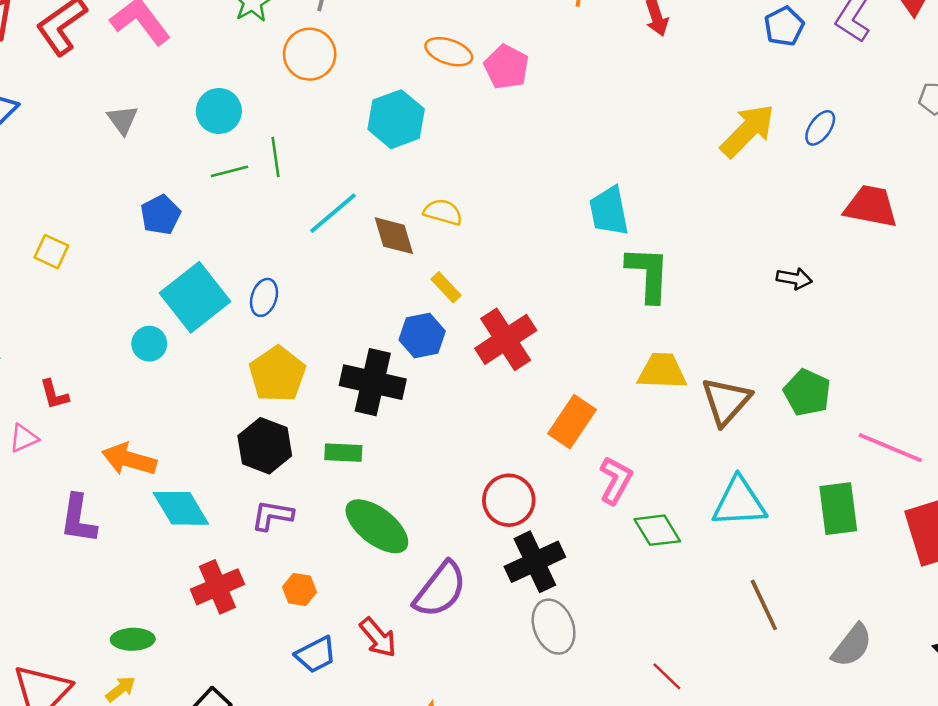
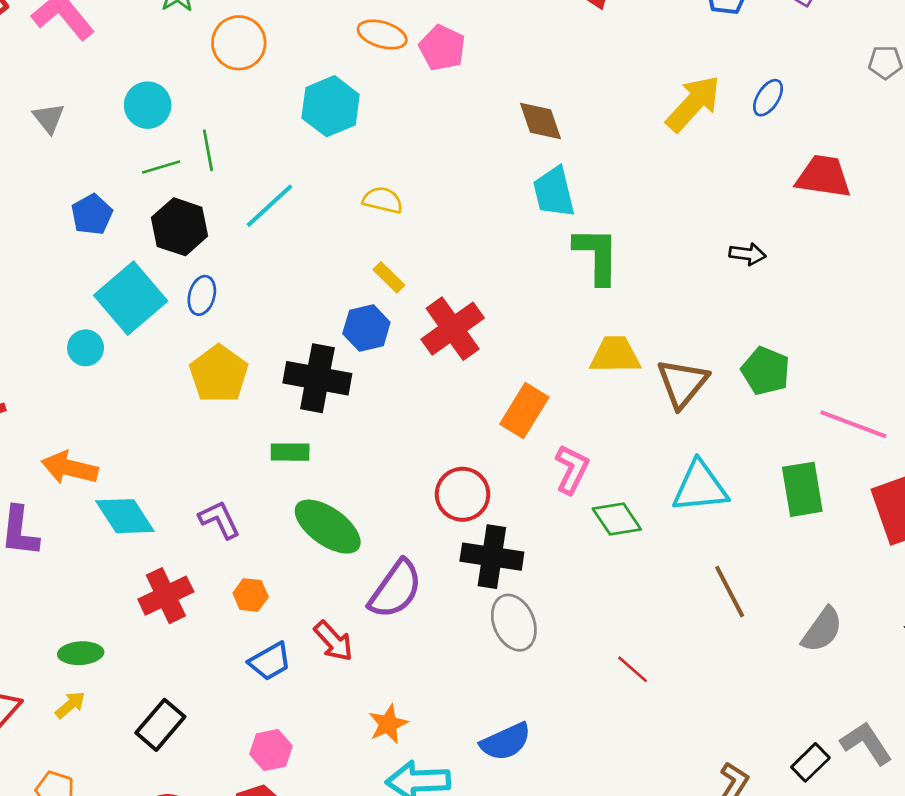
brown diamond: (394, 236) -> (541, 121), moved
black hexagon: (265, 446) -> (180, 227), moved
purple L-shape: (272, 515) -> (219, 520), turned 57
black cross: (535, 562) -> (492, 557), turned 36

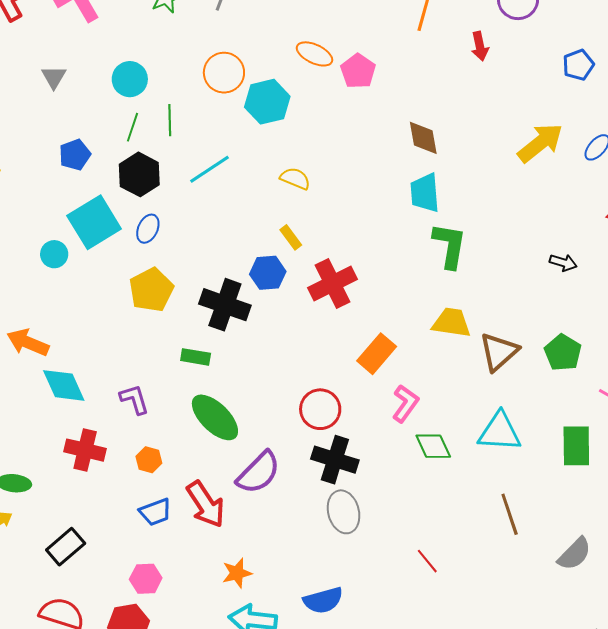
orange circle: (239, 43) -> (224, 73), moved
green line: (161, 167) -> (133, 127), turned -64
red cross: (166, 596) -> (85, 450), turned 30
red arrow: (333, 641) -> (206, 504), size x1.4

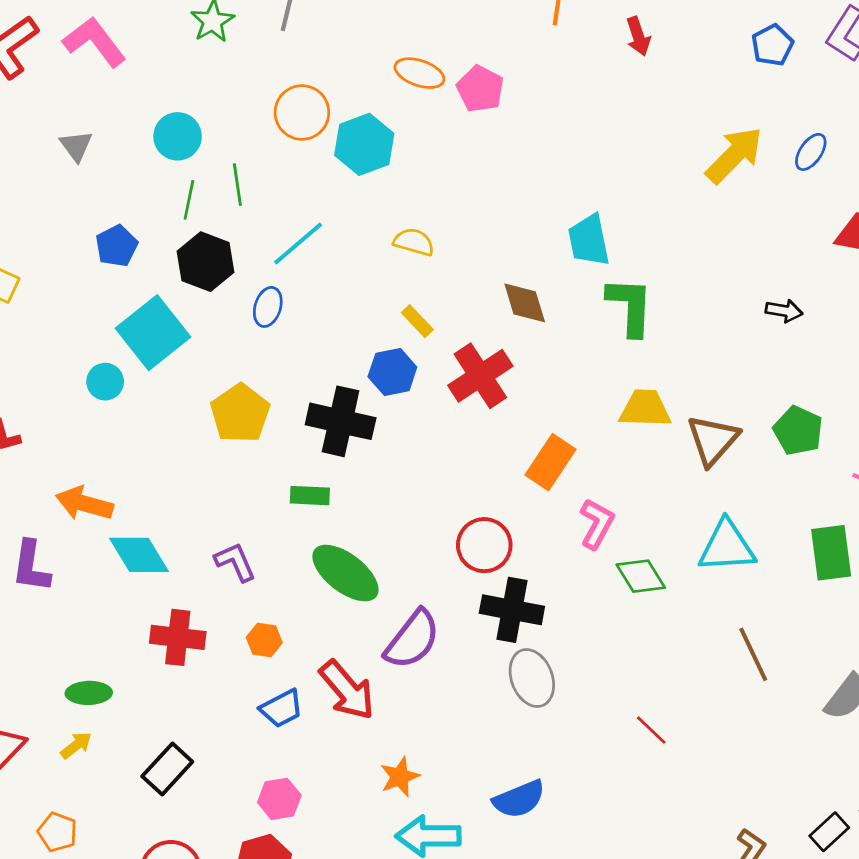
brown diamond: (423, 138) -> (525, 303), moved
blue ellipse: (148, 229) -> (268, 307), moved

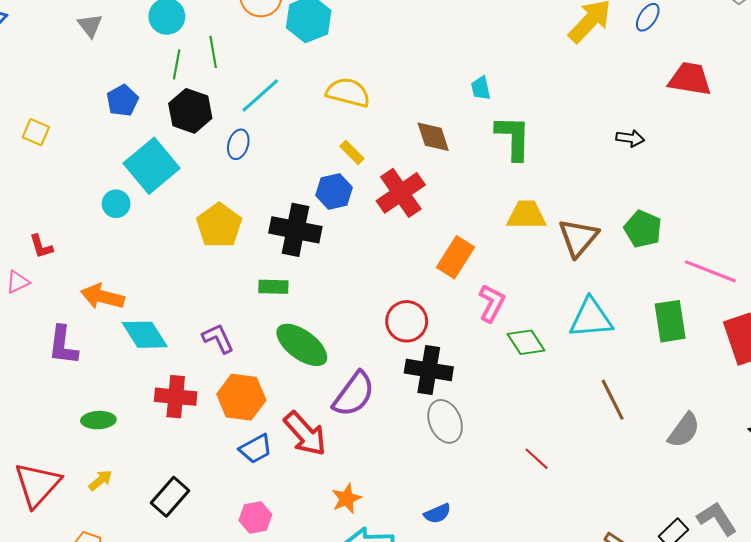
cyan trapezoid: (589, 240) -> (481, 88), size x0.6
yellow semicircle: (414, 242) -> (348, 92), size x1.4
orange hexagon: (264, 640) -> (241, 397), size x1.8
green ellipse: (89, 693) -> (98, 420), moved
blue semicircle: (519, 799) -> (437, 514), size x0.7

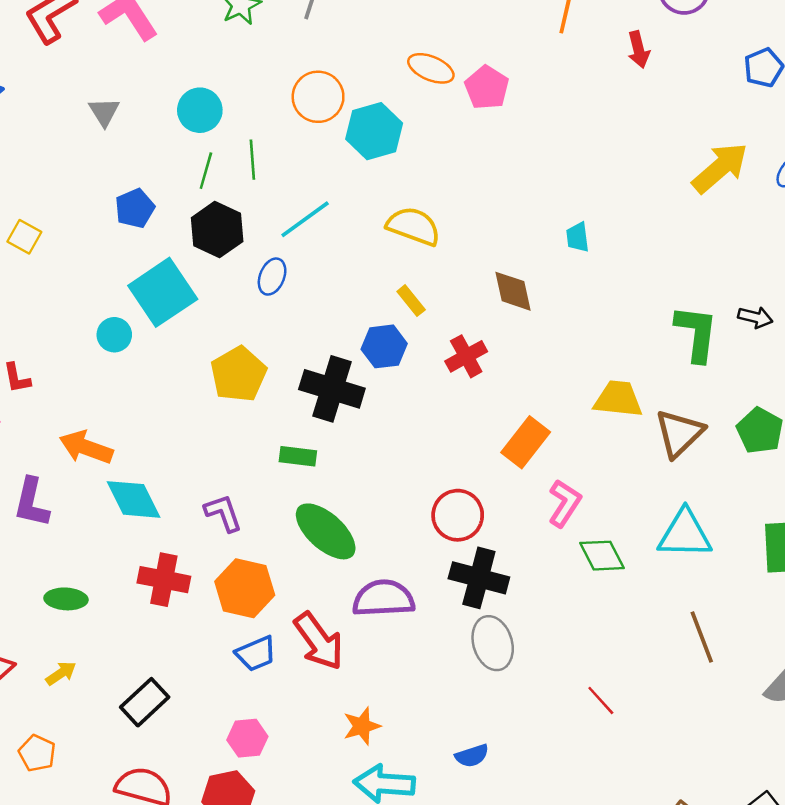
green L-shape: (513, 138) -> (696, 333), moved
red cross: (401, 193) -> (466, 356), size x0.7
purple semicircle: (354, 394) -> (384, 598), turned -135

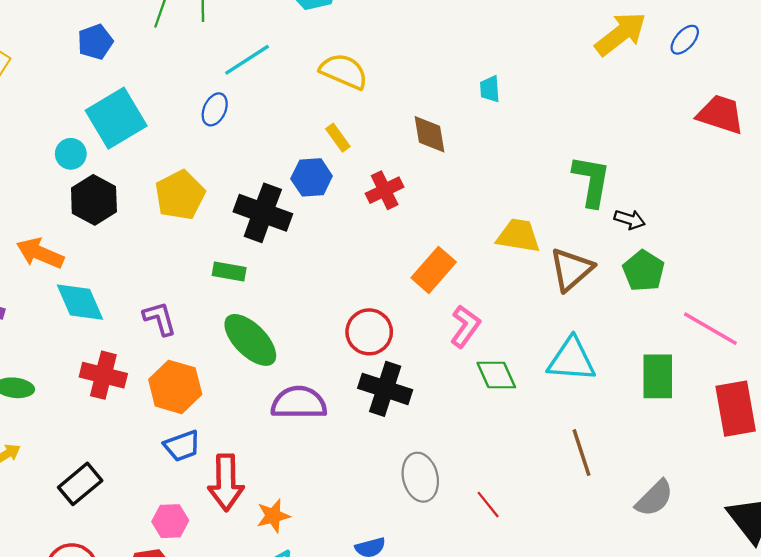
black hexagon: (217, 230) -> (94, 200), moved
black arrow: (755, 317) -> (630, 219), moved
red arrow: (319, 641) -> (226, 482), moved, turned 32
gray ellipse: (493, 643) -> (420, 477), moved

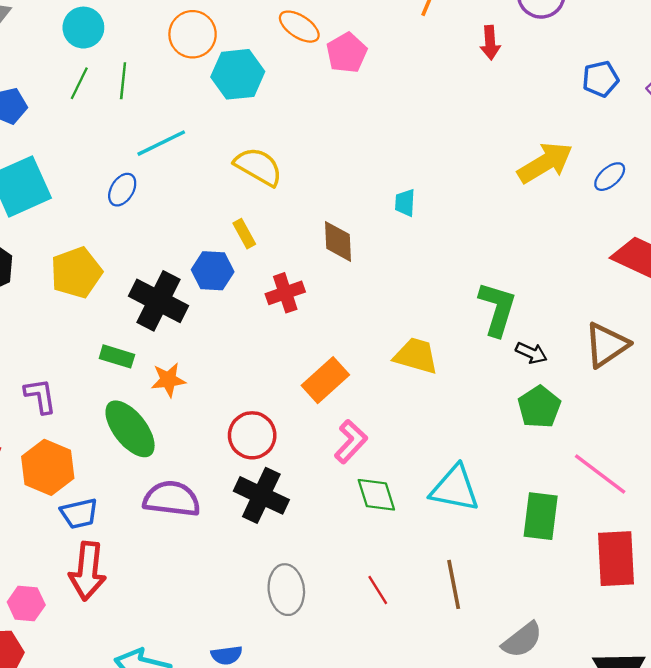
brown triangle: (571, 269) -> (606, 345), moved
blue trapezoid: (182, 446) -> (79, 513), moved
red line: (488, 505) -> (378, 590), moved
orange star: (273, 516) -> (168, 380), moved

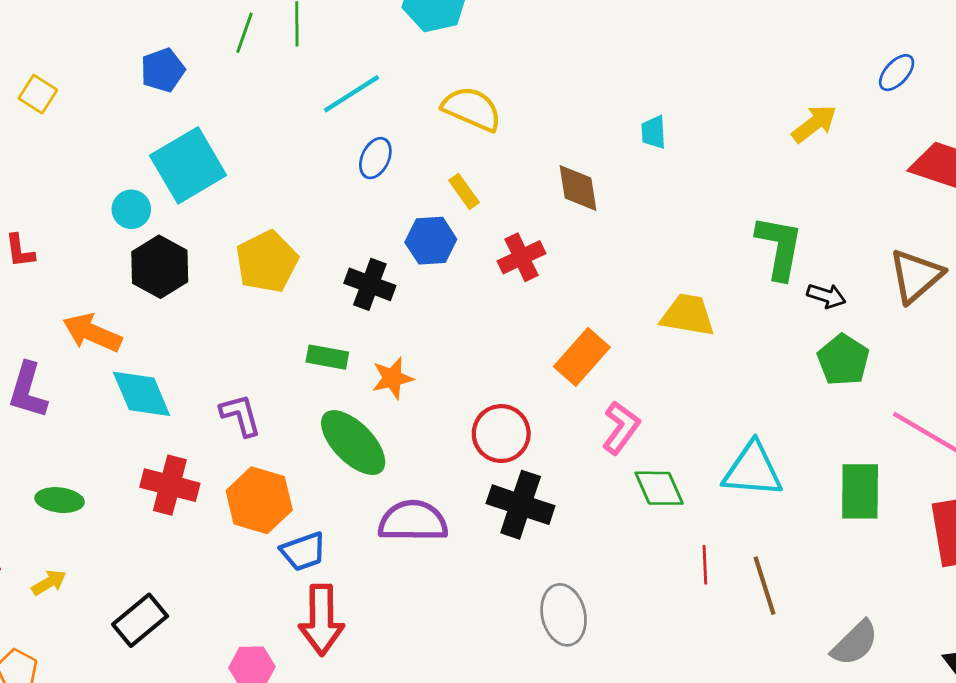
yellow arrow: (545, 163) -> (814, 124), moved, size x0.7
blue ellipse: (122, 190) -> (375, 158), moved
black cross: (159, 301) -> (370, 284), size x0.7
red line: (378, 590) -> (705, 565), moved, turned 36

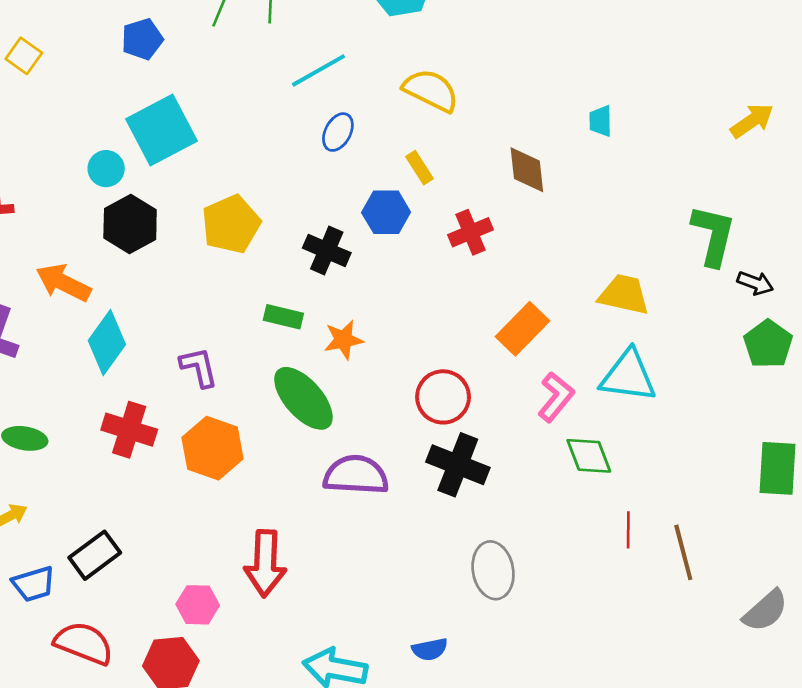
cyan diamond: (142, 394) -> (107, 343), turned 56
cyan triangle: (753, 470) -> (628, 376), moved
blue trapezoid: (303, 551) -> (34, 584), moved

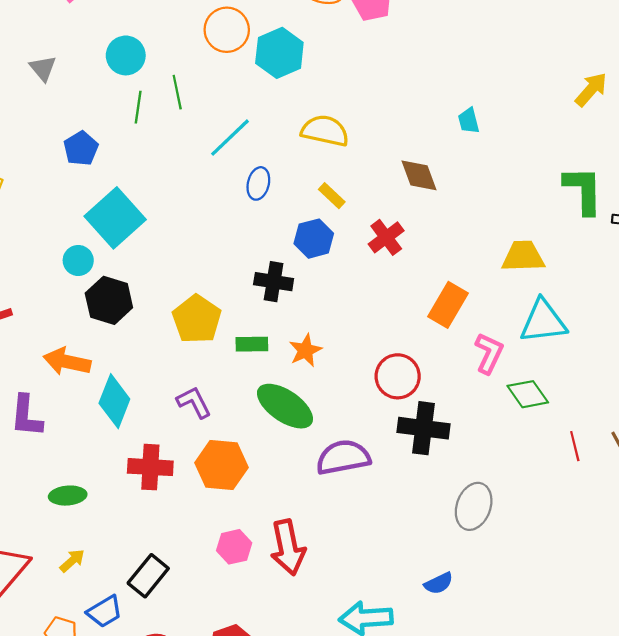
yellow pentagon: (231, 224) -> (197, 319), moved
gray ellipse: (493, 570) -> (474, 506), turned 45
pink hexagon: (198, 605) -> (234, 547), moved

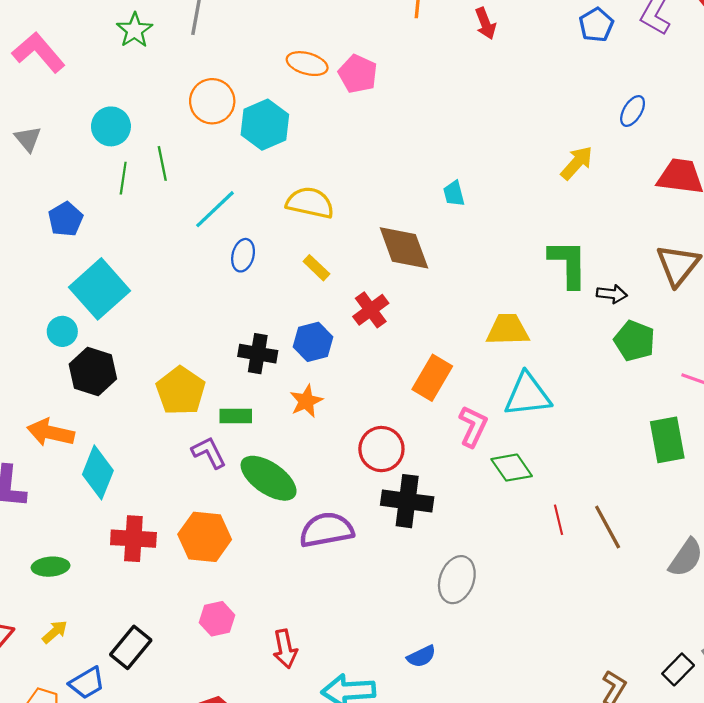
brown diamond: (419, 175) -> (404, 248), size x1.4
blue hexagon: (314, 239) -> (313, 342), moved
orange star: (305, 350) -> (306, 401), moved
purple L-shape: (194, 402) -> (209, 452), moved
red arrow: (288, 547) -> (285, 649), moved, size x0.7

